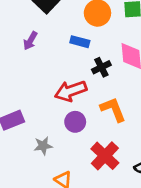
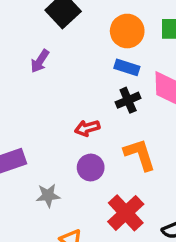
blue rectangle: (80, 42) -> (127, 67), moved
red arrow: (71, 91) -> (87, 128), size x0.6

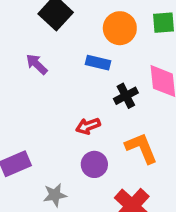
purple arrow: (40, 61) -> (37, 64), turned 105
blue rectangle: (127, 67) -> (98, 63), moved

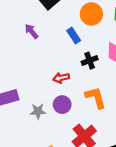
blue rectangle: (98, 63) -> (74, 36), turned 35
gray star: (55, 195) -> (38, 111), moved

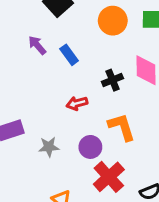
blue rectangle: (74, 36) -> (69, 55), moved
purple circle: (62, 105) -> (90, 147), moved

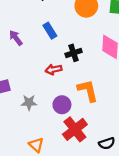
purple arrow: (37, 45) -> (16, 38), moved
black cross: (112, 80) -> (74, 53), moved

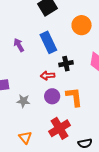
blue rectangle: (50, 31) -> (48, 42), size x1.5
purple circle: (62, 105) -> (52, 96), moved

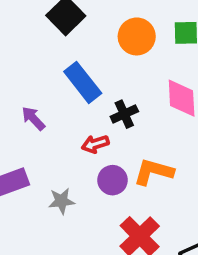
purple arrow: (19, 45) -> (33, 118), moved
orange L-shape: (74, 97) -> (154, 172), turned -55

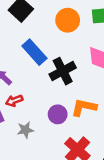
black cross: (124, 114) -> (63, 71), size x1.5
red arrow: (95, 144) -> (14, 101), moved

